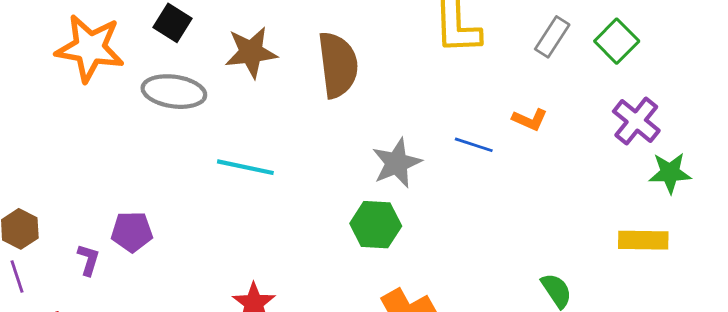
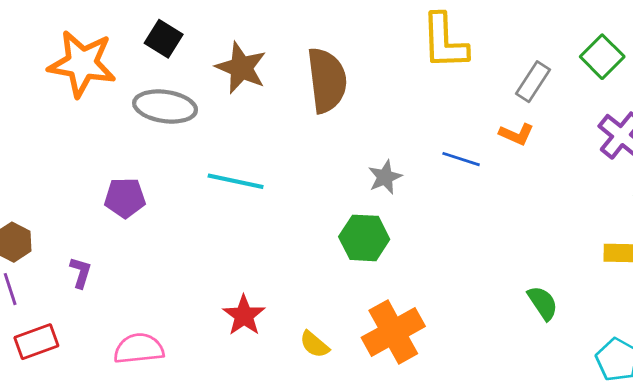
gray rectangle: (552, 37) -> (533, 82), moved
brown star: (251, 52) -> (241, 68), turned 30
gray star: (397, 163) -> (385, 177), size x0.7
purple pentagon: (132, 232) -> (125, 198), moved

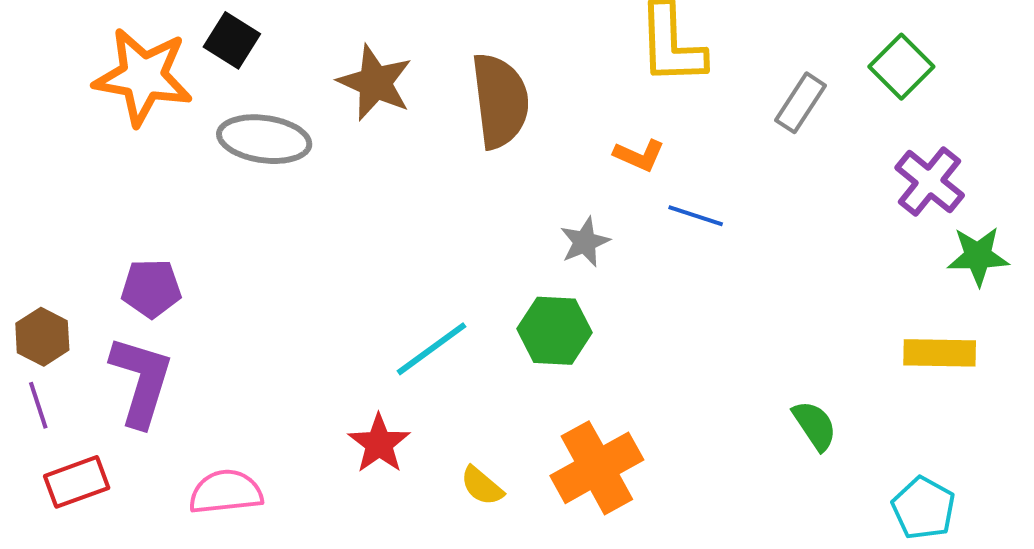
black square: (164, 39) -> (232, 40), moved
orange L-shape: (516, 134) -> (639, 155), moved
cyan line: (236, 181) -> (432, 349), moved, turned -48
purple pentagon: (125, 198) -> (151, 288), moved
purple L-shape: (81, 273) -> (141, 381), size x2.0

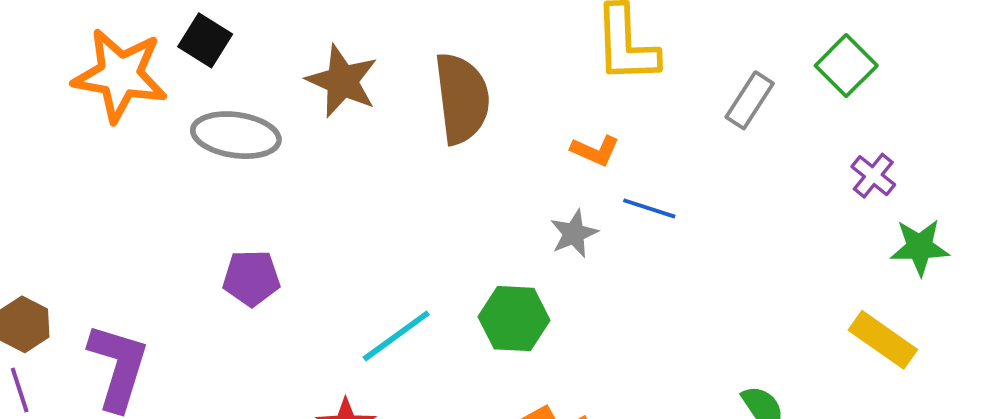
purple cross: (930, 181) -> (873, 176), size x0.7
gray star: (585, 242) -> (574, 234), moved
purple pentagon: (151, 288) -> (251, 278), moved
yellow rectangle: (940, 353) -> (883, 340), turned 34

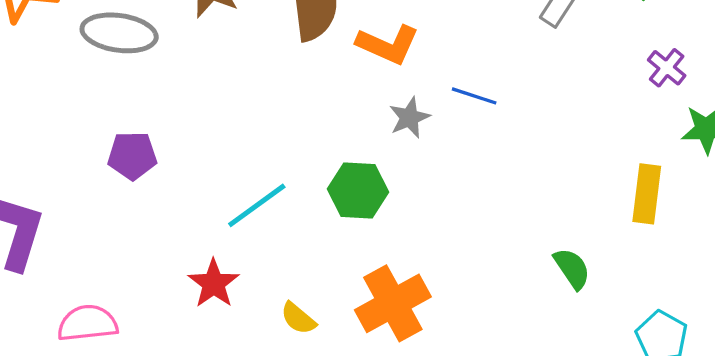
orange L-shape: (595, 151) -> (388, 45), moved, size x1.5
yellow rectangle: (883, 340) -> (647, 194), moved, turned 62

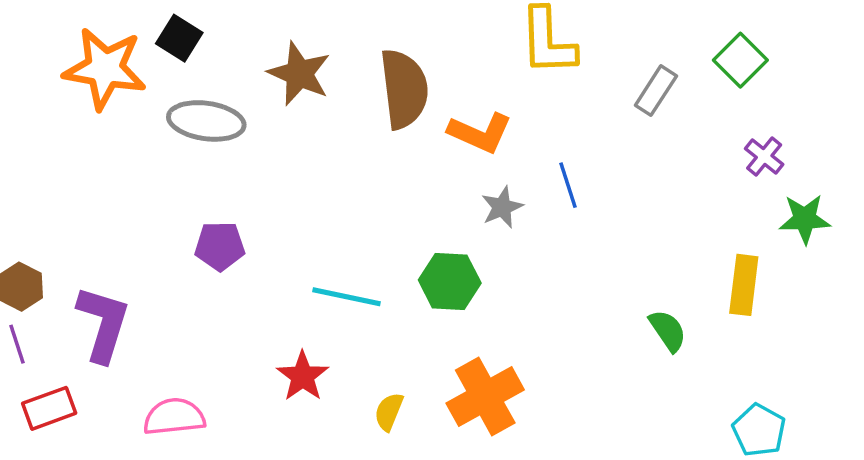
blue line: (474, 96) -> (568, 185), turned 54
cyan line: (257, 205) -> (347, 297), turned 48
green semicircle: (572, 269) -> (668, 331), moved
yellow semicircle: (298, 318) -> (389, 412), turned 72

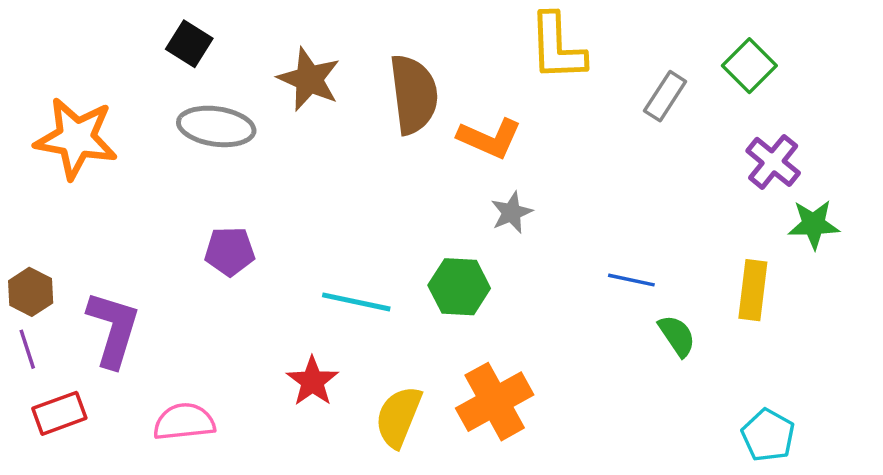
orange star: (105, 69) -> (76, 138), moved
purple cross: (764, 156) -> (773, 162), size x1.4
blue line: (568, 185) -> (631, 280), moved, turned -60
yellow semicircle: (389, 412) -> (398, 417), size x1.6

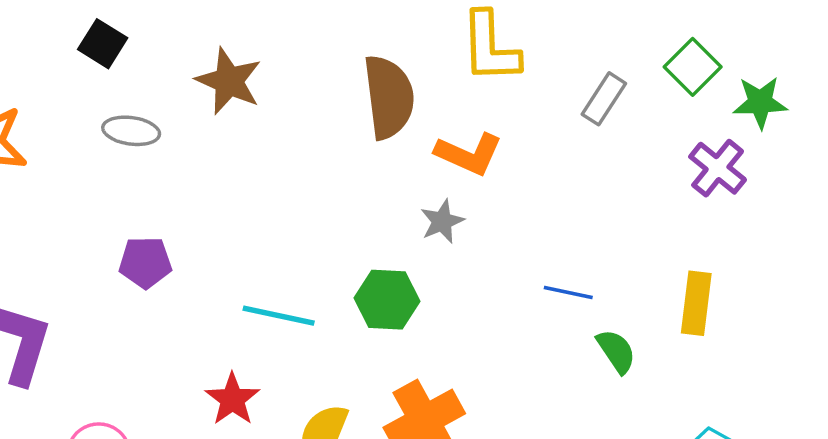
brown semicircle: (414, 94) -> (389, 97), moved
gray ellipse: (216, 126) -> (131, 131), size x0.7
orange L-shape: (490, 138) -> (469, 154), moved
green star: (814, 224) -> (760, 102), moved

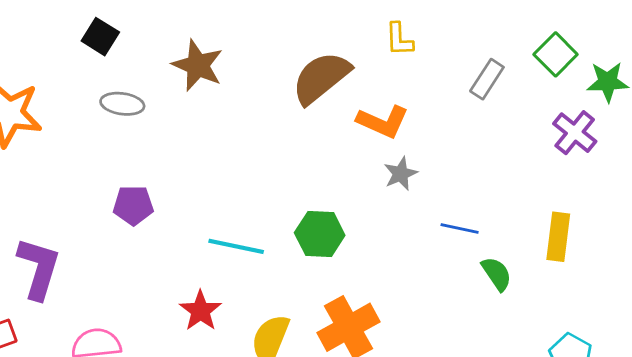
yellow L-shape: (490, 47) -> (399, 39), size x0.6
brown semicircle: (389, 97) -> (321, 78), turned -122
gray star: (442, 221) -> (401, 174), moved

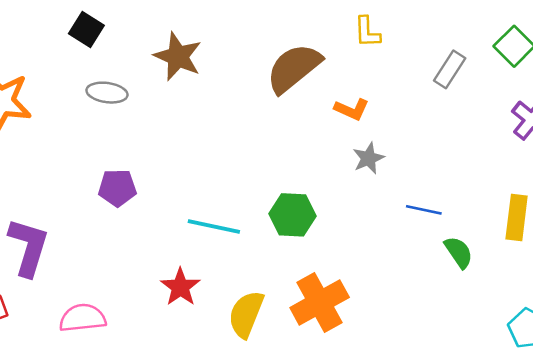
orange L-shape: (383, 122) -> (352, 109), size x0.7

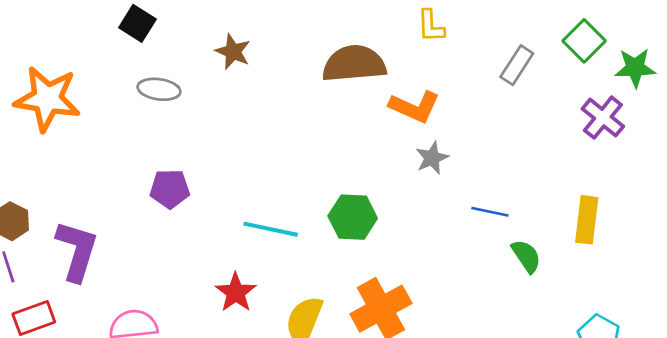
brown star: (178, 56) -> (233, 52), size x0.7
brown semicircle: (294, 68) -> (354, 64), turned 34
orange L-shape: (352, 109) -> (415, 107), size x1.4

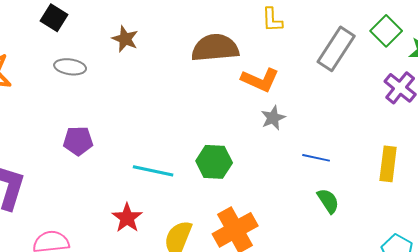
gray rectangle: (517, 65) -> (336, 49), size x1.5
green semicircle: (526, 256) -> (328, 201), moved

